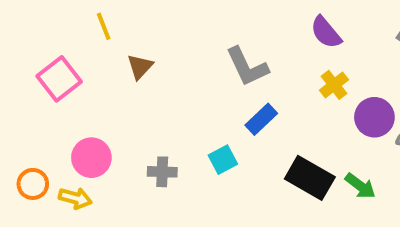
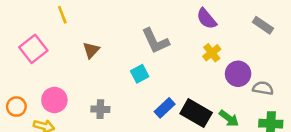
brown triangle: (140, 67) -> (91, 50), moved
blue rectangle: (261, 119) -> (165, 108), moved
cyan square: (223, 160) -> (140, 74), moved
orange circle: (33, 184) -> (16, 107), moved

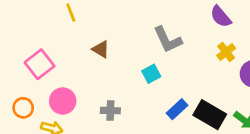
pink square: (33, 49) -> (40, 64), moved
brown triangle: (91, 50) -> (101, 49), turned -42

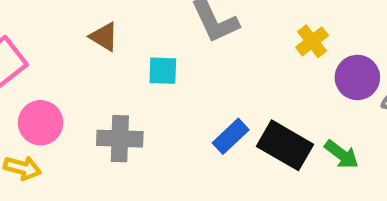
cyan square: (151, 74) -> (163, 71), moved, turned 30
gray cross: (110, 111) -> (120, 139), size x1.4

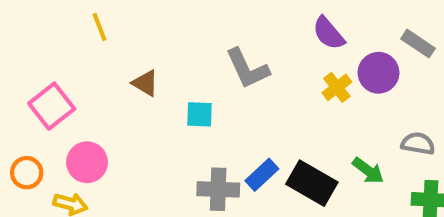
purple circle: (357, 77) -> (378, 73), moved
gray cross: (120, 139) -> (218, 189), moved
green arrow: (342, 154) -> (368, 171), moved

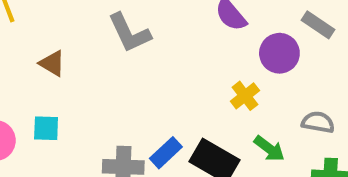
gray L-shape: (247, 69) -> (129, 33), moved
yellow cross: (337, 87) -> (245, 96), moved
cyan square: (199, 114) -> (46, 128), moved

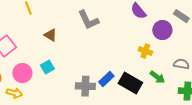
yellow cross: (245, 96) -> (145, 51), turned -32
cyan square: (46, 128) -> (47, 67), turned -32

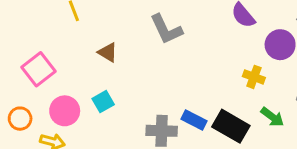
blue rectangle: (106, 79) -> (194, 120), turned 70

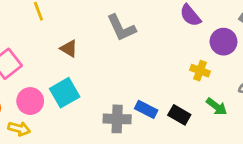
cyan square: (103, 102) -> (65, 93), size x1.5
black rectangle: (231, 126) -> (179, 115), size x0.7

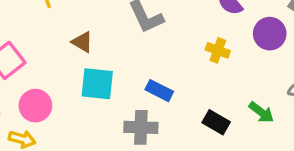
yellow cross: (200, 71) -> (218, 50), moved
cyan square: (65, 93) -> (97, 84), moved, turned 36
blue rectangle: (146, 109) -> (159, 91), moved

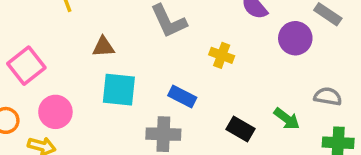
brown triangle: (82, 42) -> (103, 47), turned -35
yellow cross: (218, 50) -> (222, 55), moved

